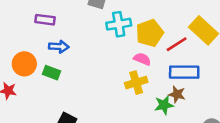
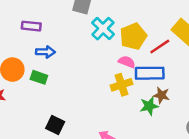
cyan cross: (119, 24) -> (103, 29), turned -35
blue rectangle: (184, 72) -> (150, 73), moved

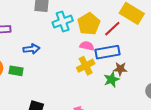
cyan cross: (103, 29) -> (63, 21), turned 36
blue arrow: (45, 52) -> (31, 49), moved

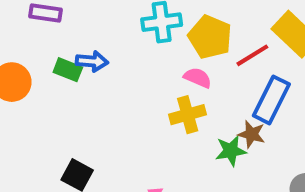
yellow pentagon: (89, 24) -> (210, 37), turned -30
blue rectangle: (107, 52) -> (271, 100), moved, turned -65
green rectangle: (16, 71) -> (68, 70), moved

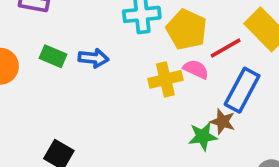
blue arrow: (92, 61) -> (93, 58), moved
pink semicircle: (198, 78) -> (196, 69), moved
yellow cross: (188, 115) -> (165, 79), moved

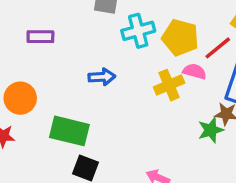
green rectangle: (53, 56) -> (69, 131), moved, size x1.6

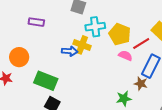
yellow cross: (169, 85) -> (82, 45), moved, turned 36
green star: (211, 130) -> (124, 99), moved

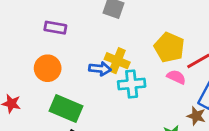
cyan cross: (95, 27) -> (132, 84), moved
orange circle: (19, 57) -> (48, 68), moved

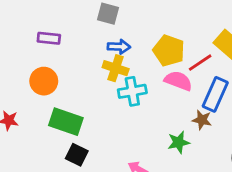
blue arrow: (100, 69) -> (119, 47), moved
pink semicircle: (176, 77) -> (178, 81), size x1.4

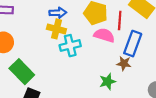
red line: (200, 63) -> (120, 20), turned -48
green rectangle: (66, 122) -> (22, 72), turned 30

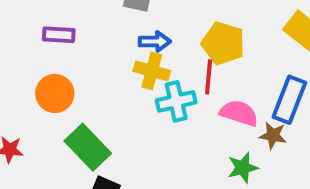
red line: (120, 20) -> (209, 77), moved
pink semicircle: (104, 35) -> (239, 113), moved

